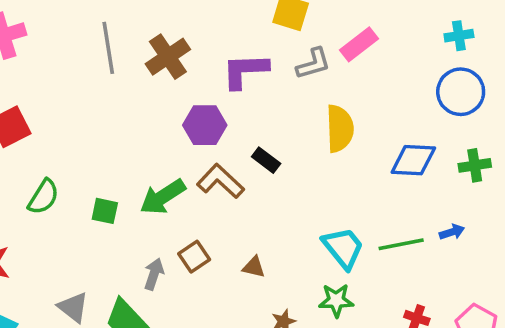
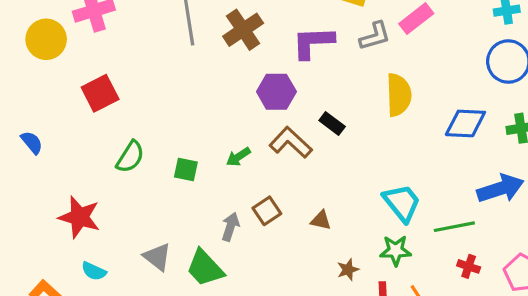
green arrow: (163, 197) -> (238, 157), size x0.6
blue arrow: (452, 232) -> (500, 189), size x2.0
green line: (401, 244) -> (454, 227), moved

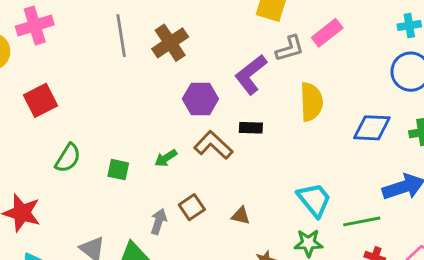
purple L-shape: (313, 42) -> (251, 75), moved, turned -36
black rectangle: (332, 123) -> (251, 128), turned -35

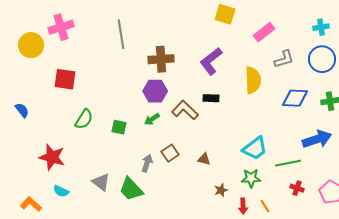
brown cross: (170, 43) -> (161, 59), moved, turned 30
gray L-shape: (290, 49) -> (284, 59), moved
purple hexagon: (200, 99) -> (155, 91), moved
red square: (40, 100) -> (65, 79), turned 35
cyan trapezoid: (314, 200) -> (255, 148), turned 92

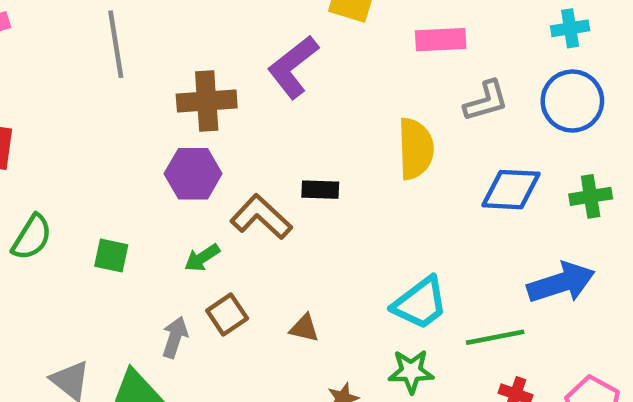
pink rectangle: (264, 32) -> (441, 40), turned 35
purple L-shape: (211, 61) -> (293, 67), moved
green arrow: (152, 119) -> (202, 258), moved

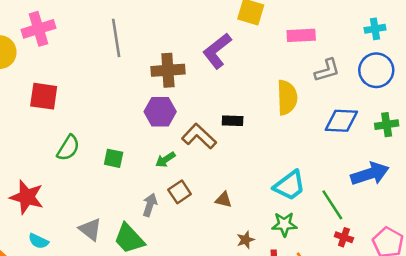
green line: (495, 337) -> (332, 205), turned 68

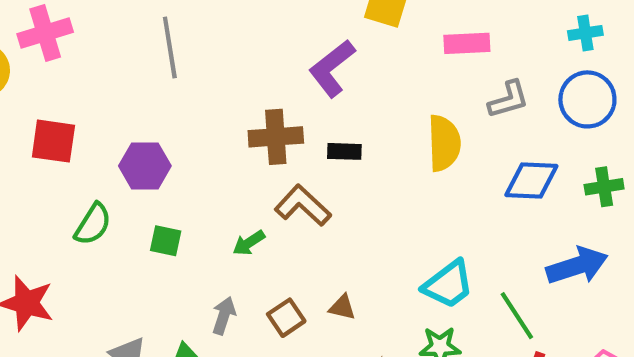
brown cross: (168, 70) -> (276, 137), moved
purple hexagon: (160, 112) -> (145, 166), moved
black rectangle: (233, 121) -> (344, 151), moved
brown square: (180, 192) -> (286, 318), moved

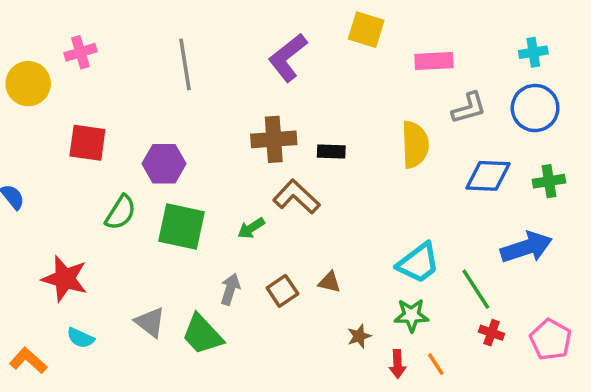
pink cross: (45, 33) -> (80, 52), size x0.7
purple L-shape: (332, 68) -> (288, 57), moved
green square: (166, 241) -> (181, 226), size x1.8

